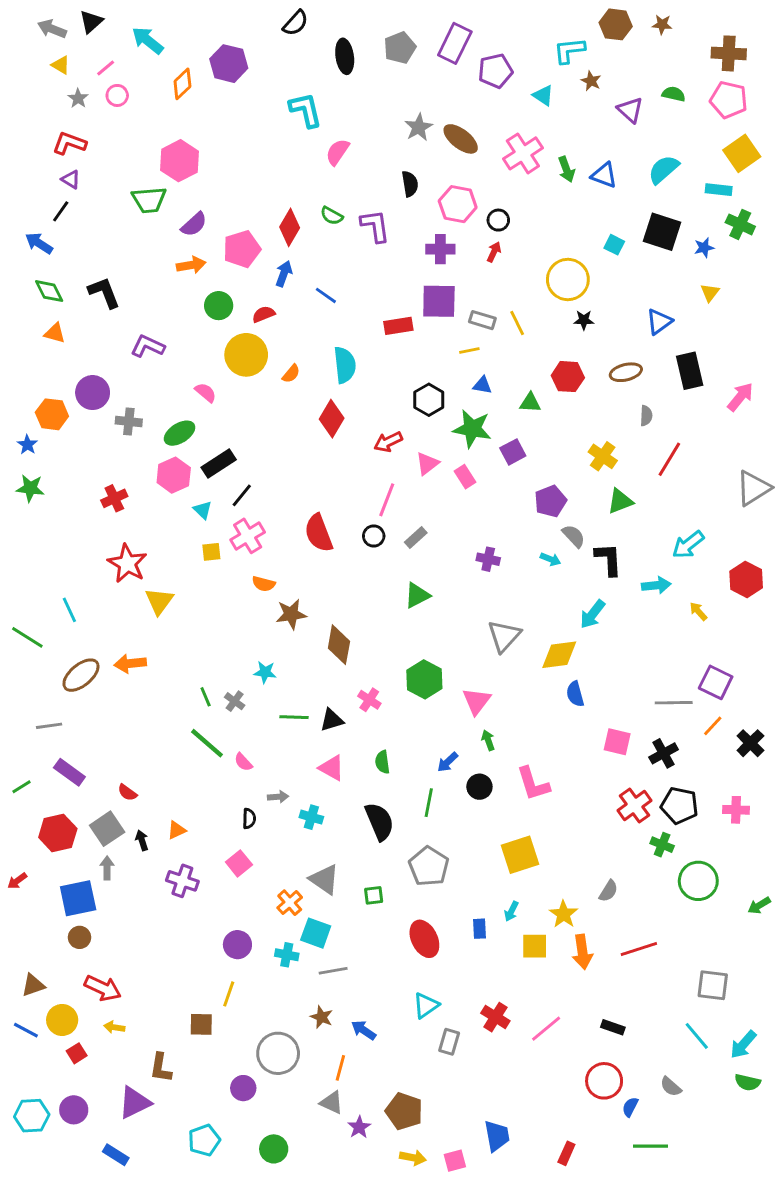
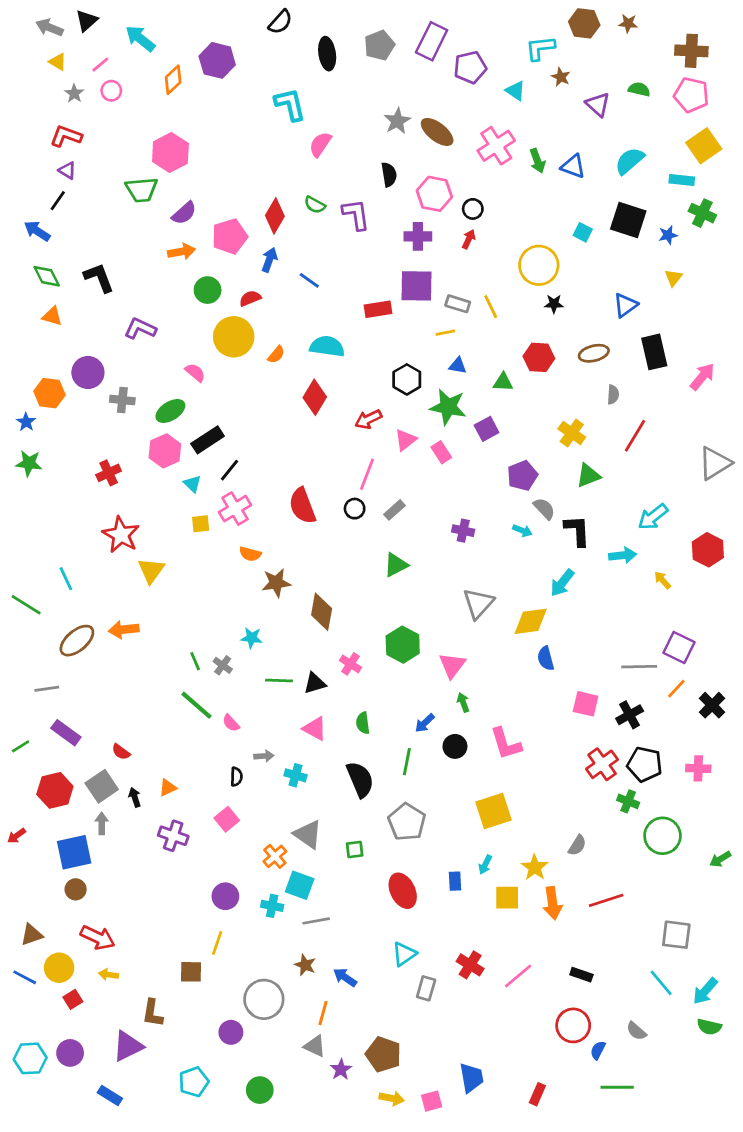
cyan semicircle: (345, 365) -> (327, 346), turned -76

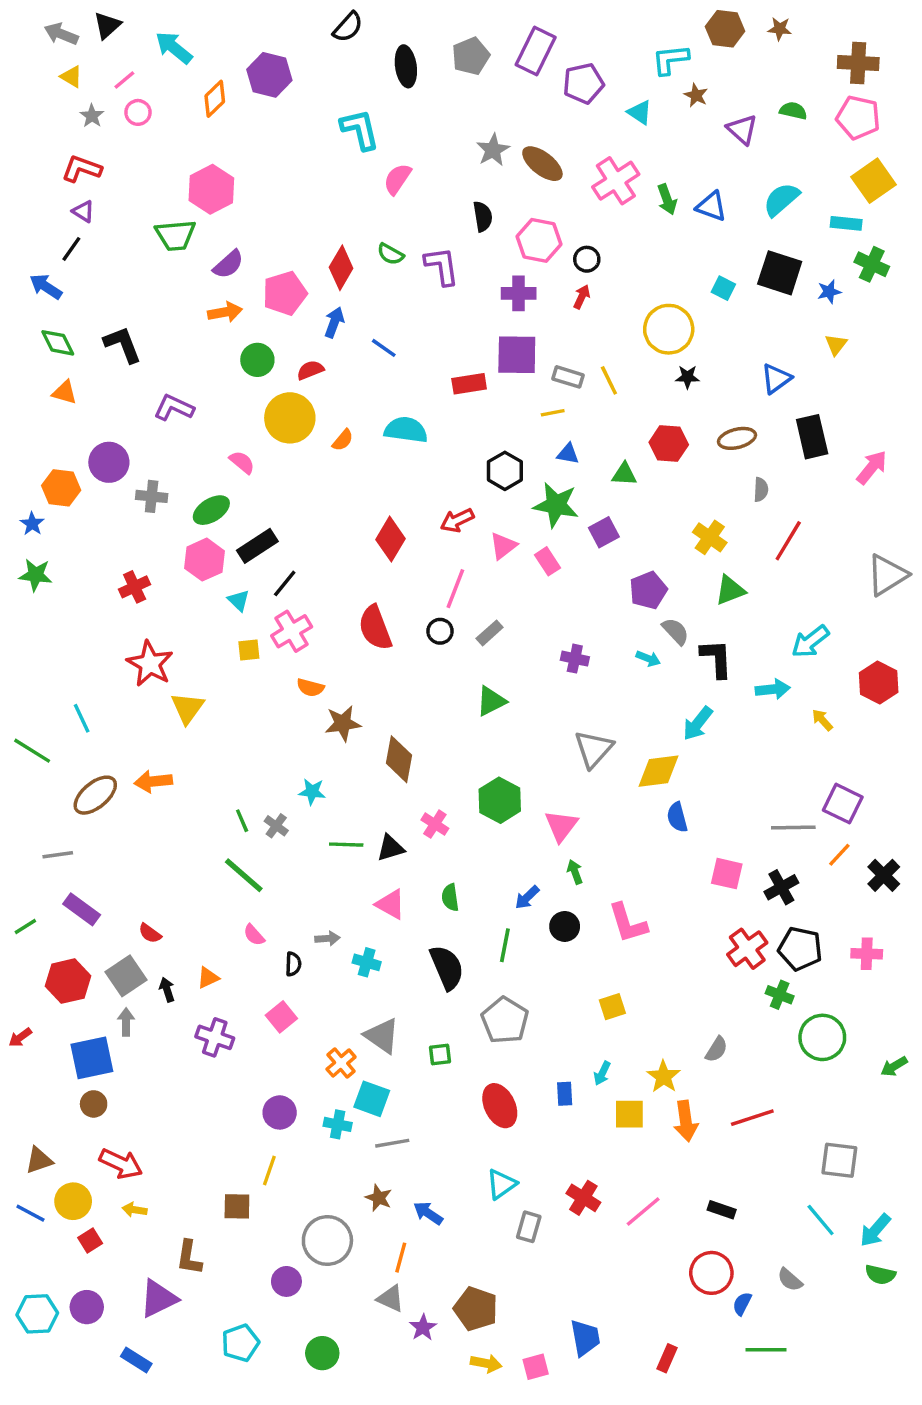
red diamond: (315, 397) -> (391, 539), moved
pink semicircle: (231, 723) -> (254, 935), moved
yellow square: (493, 811) -> (612, 1007), size x0.6

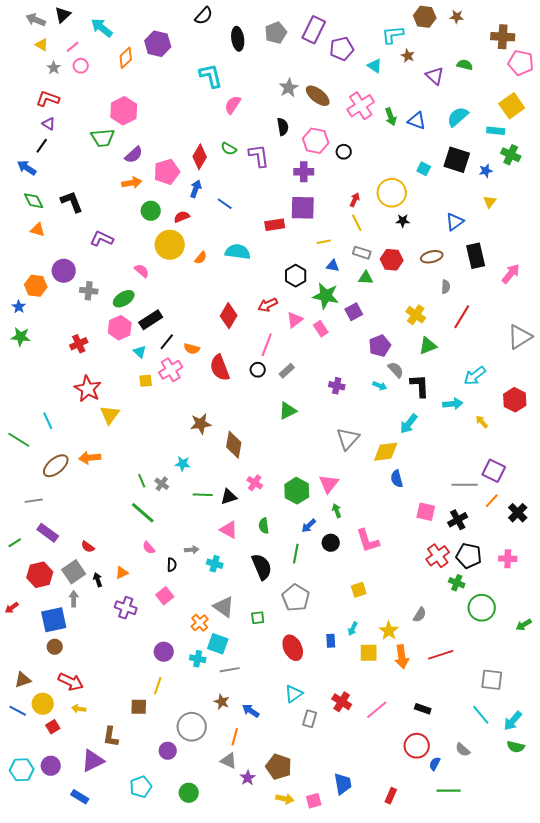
pink pentagon: (858, 118) -> (521, 63), moved
red arrow: (582, 297) -> (355, 200), moved
gray rectangle: (568, 377) -> (362, 253), moved
orange semicircle: (310, 688) -> (192, 349), moved
green hexagon: (500, 800) -> (297, 491), moved

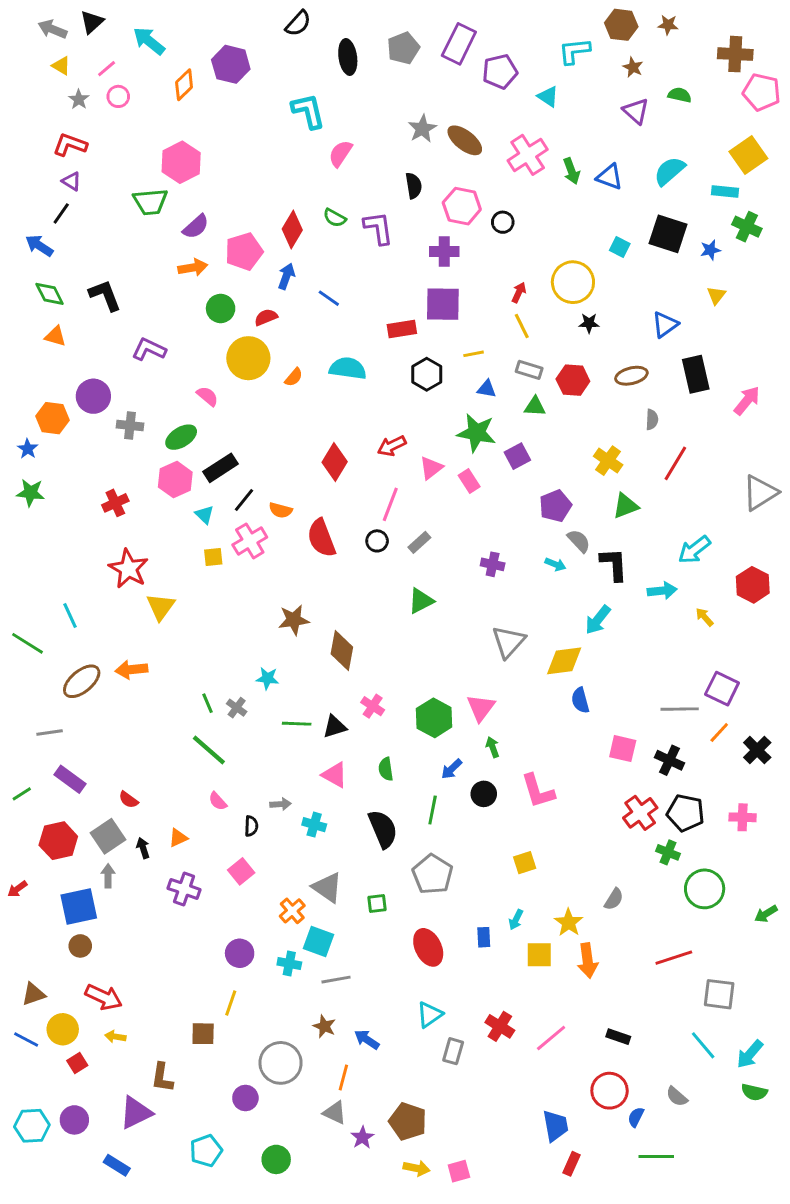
brown star: (408, 56) -> (633, 67), moved
black hexagon: (296, 276) -> (427, 374), moved
black cross: (458, 520) -> (669, 760), turned -36
red line: (441, 655) -> (674, 958), moved
blue trapezoid: (343, 784) -> (555, 1126), moved

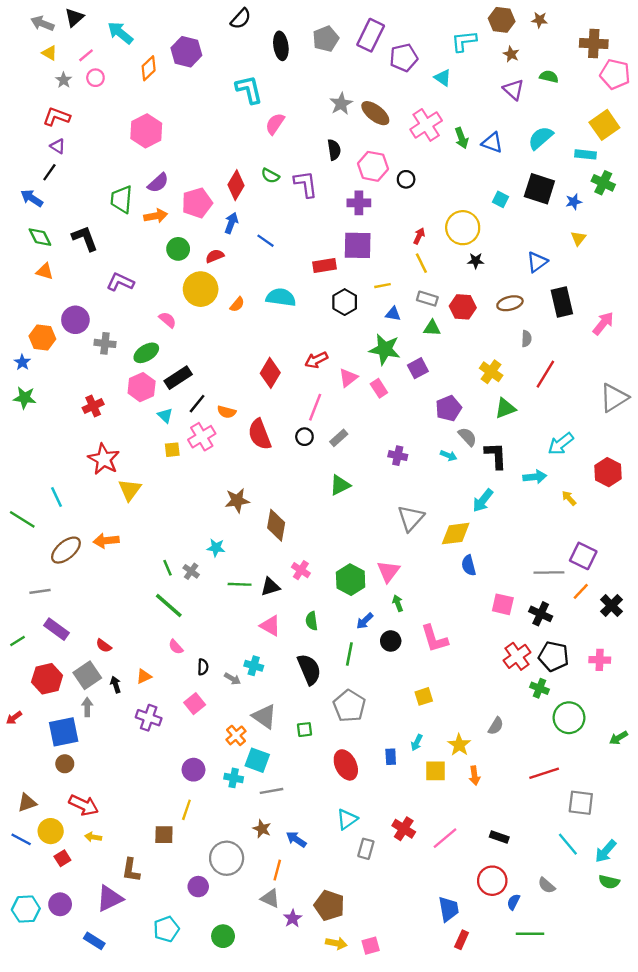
green trapezoid: (150, 202) -> (121, 199), moved, turned 100
gray arrow: (281, 804) -> (232, 679), moved, turned 35
orange arrow: (588, 961) -> (475, 776), size x0.7

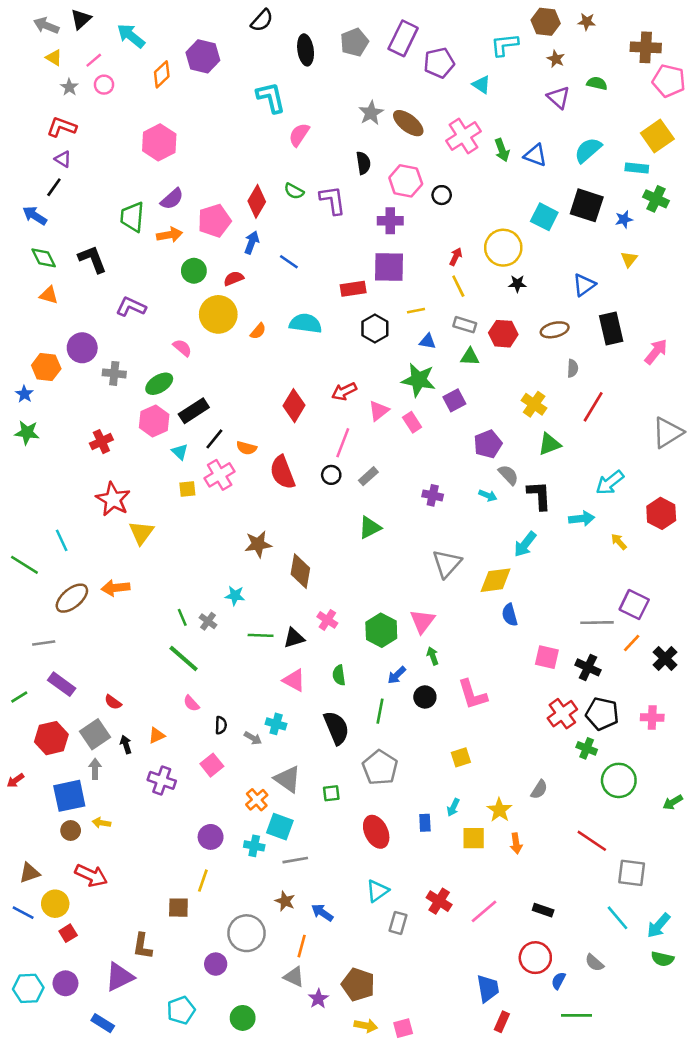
cyan square: (501, 199) -> (544, 217), size x1.5
red line: (544, 773) -> (592, 841), turned 52
yellow arrow: (93, 837) -> (101, 823), moved

